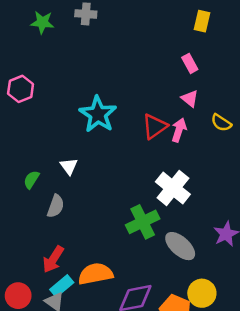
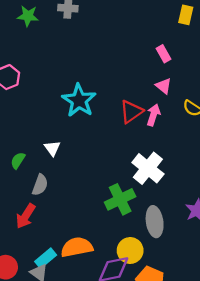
yellow rectangle: (202, 21) -> (186, 15), moved
gray ellipse: (180, 246) -> (155, 222), turned 40
red arrow: (53, 259) -> (26, 216), moved
yellow circle: (202, 293) -> (130, 251), moved

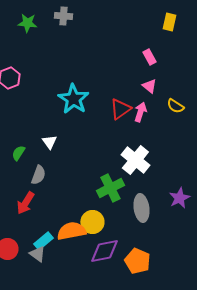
yellow circle: (130, 251) -> (92, 222), moved

